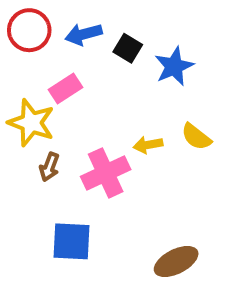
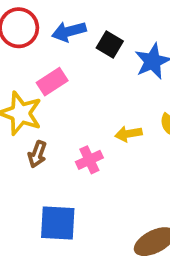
pink cross: (106, 173) -> (89, 160), size x0.6

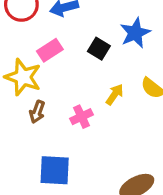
black square: (110, 44) -> (99, 49), moved
yellow arrow: (128, 134) -> (115, 94), turned 135

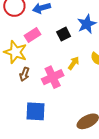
black square: (99, 49) -> (64, 34), turned 32
pink cross: (81, 117) -> (53, 77), size x1.5

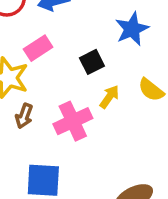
black square: (64, 34) -> (92, 62), moved

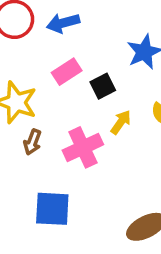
pink rectangle: (38, 48) -> (67, 72), moved

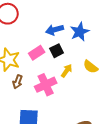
blue arrow: (63, 23) -> (55, 30), moved
pink rectangle: (67, 72) -> (37, 53), moved

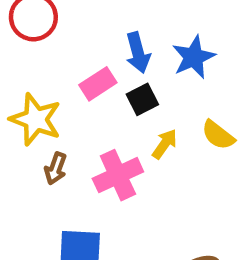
blue arrow: (55, 30) -> (138, 53), turned -90
pink rectangle: (37, 53) -> (98, 84), moved

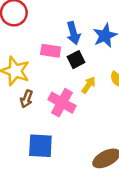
pink rectangle: (98, 84) -> (51, 51), turned 42
pink cross: (118, 175) -> (62, 103), turned -36

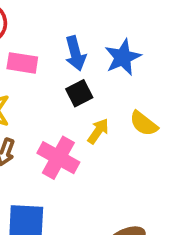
pink rectangle: (51, 51) -> (22, 63), moved

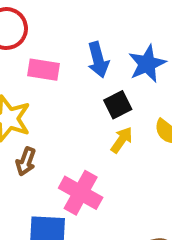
black square: (79, 93) -> (118, 105), moved
pink cross: (58, 158) -> (81, 193), moved

